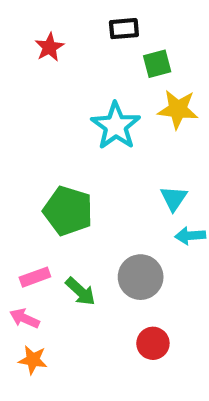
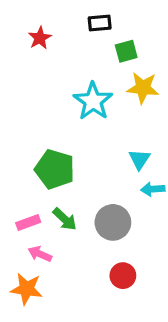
green arrow: (80, 292) -> (65, 219), moved
pink arrow: (25, 318) -> (40, 254), moved
orange star: (33, 360) -> (27, 289), size x1.4

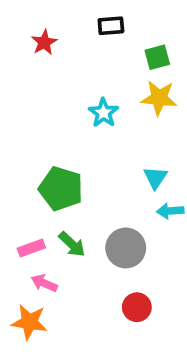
green square: (126, 51) -> (157, 57), moved
cyan star: (93, 101) -> (103, 113), size x0.7

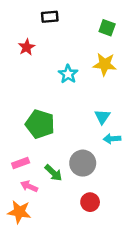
black rectangle: (111, 26) -> (50, 17), moved
red star: (44, 42) -> (27, 47), moved
green square: (157, 57) -> (107, 28), moved, turned 35
green arrow: (72, 244) -> (53, 173), moved

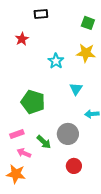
cyan triangle: (102, 117) -> (76, 89), moved

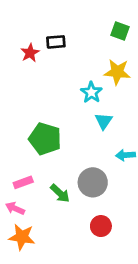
black rectangle: (41, 14) -> (56, 42), moved
cyan star: (56, 61) -> (91, 92), moved
pink arrow: (24, 153) -> (15, 208), moved

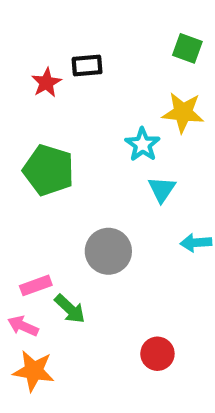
green pentagon: (45, 139) -> (49, 170), moved
gray circle: (93, 182) -> (108, 251), moved
green arrow: (60, 193) -> (70, 309), moved

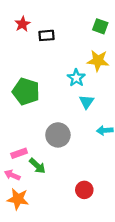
red star: (46, 83) -> (22, 24), moved

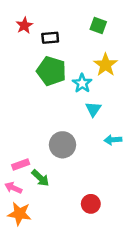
green square: (100, 26) -> (98, 25), moved
yellow star: (98, 61) -> (106, 65), turned 30
green pentagon: (26, 92) -> (51, 71), moved

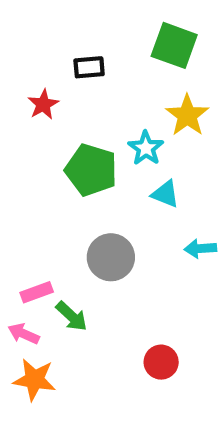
red star: (24, 25) -> (43, 104), moved
green square: (98, 25) -> (174, 45), size x1.5
green pentagon: (51, 71) -> (91, 170), moved
cyan triangle: (93, 109) -> (165, 194), turned -42

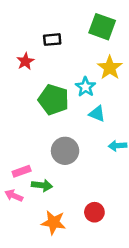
green arrow: (72, 316) -> (42, 185), turned -36
orange star: (34, 380) -> (53, 222), moved

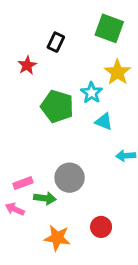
black rectangle: (52, 40) -> (56, 42), turned -60
gray circle: (65, 151) -> (70, 178), moved

